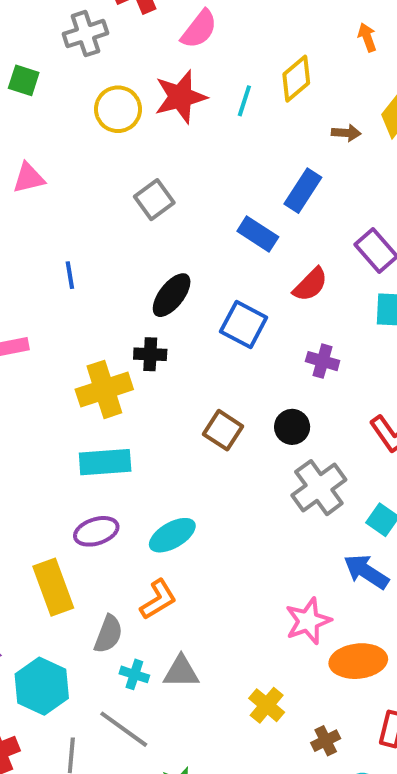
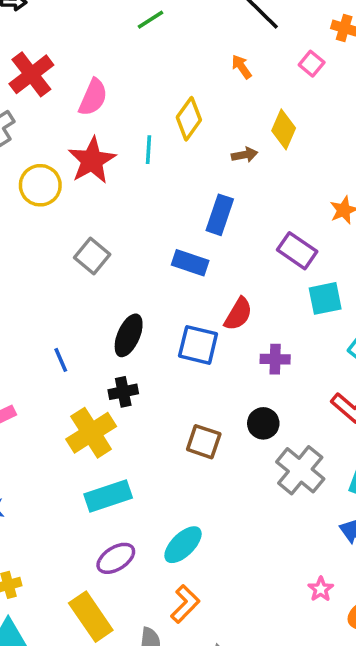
blue line: (70, 275) -> (61, 360), moved
red semicircle: (310, 285) -> (238, 314), moved
pink star: (308, 621) -> (321, 589), size x0.6

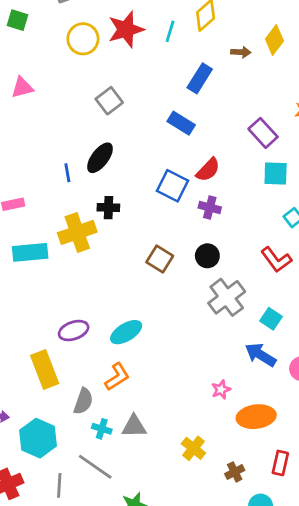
blue rectangle: (220, 215) -> (200, 78), moved
black ellipse: (129, 335) -> (100, 158), moved
purple cross: (275, 359) -> (210, 208), moved
cyan rectangle: (108, 496) -> (30, 252), moved

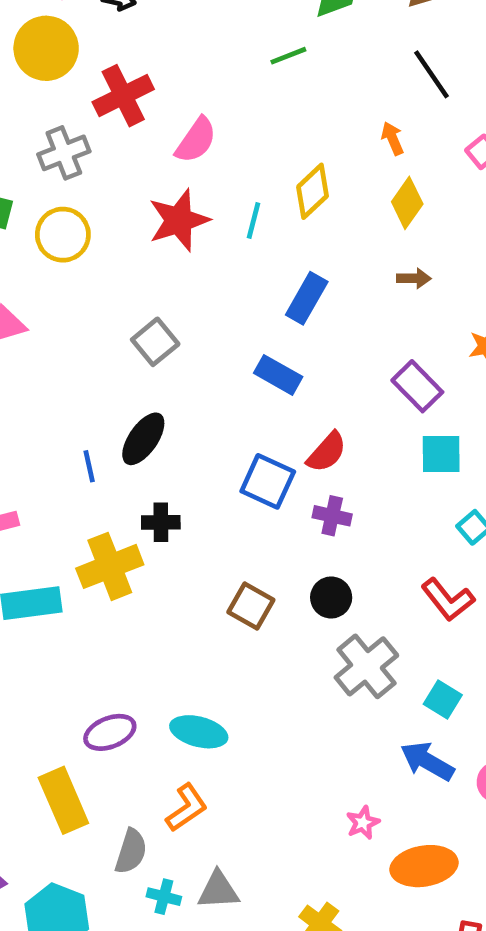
yellow circle: (83, 39) -> (63, 235), moved
yellow diamond: (274, 40) -> (407, 203), moved
brown arrow: (241, 52) -> (414, 278), moved
cyan ellipse: (126, 332) -> (199, 732), turned 48

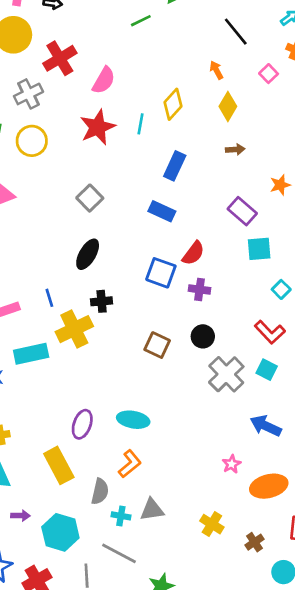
green line: (288, 56) -> (141, 21), moved
blue line: (89, 466) -> (49, 298), moved
cyan square: (443, 700) -> (267, 370), moved
purple ellipse: (110, 732) -> (82, 424), turned -44

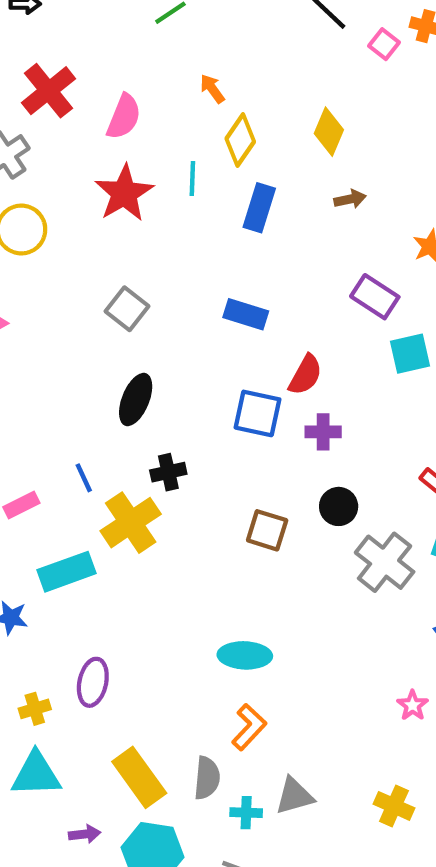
orange arrow: (216, 70) -> (212, 89), moved
pink square: (269, 74) -> (384, 44), moved
blue rectangle: (175, 166) -> (259, 208), moved
purple ellipse: (82, 424) -> (93, 682), moved
yellow rectangle: (59, 465) -> (139, 777), moved

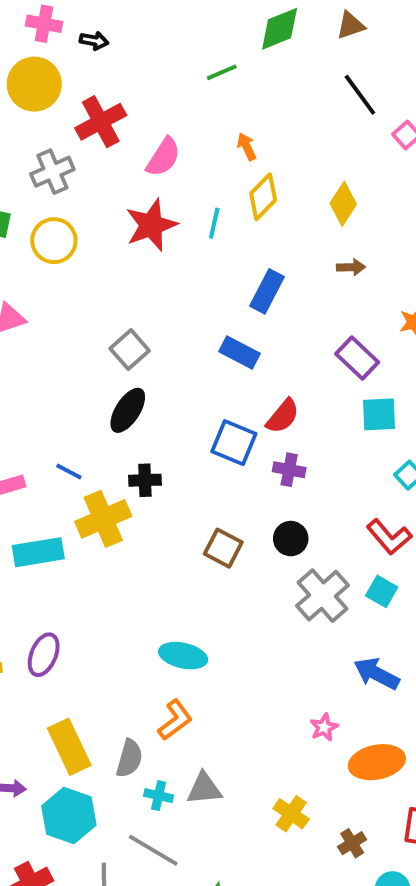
blue rectangle: (259, 208) -> (267, 291), moved
gray square: (127, 309) -> (130, 350), moved
blue line: (84, 478) -> (69, 472), turned -48

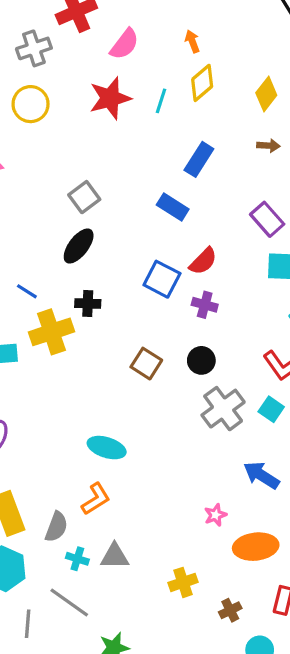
yellow cross: (291, 814) -> (183, 582), turned 32

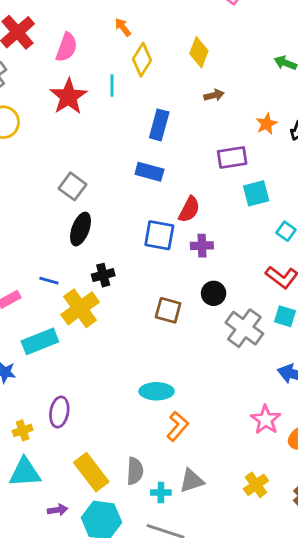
purple rectangle: (267, 219) -> (232, 157), turned -40
orange L-shape: (96, 499) -> (178, 426), moved
pink star: (215, 515) -> (266, 420), size x1.5

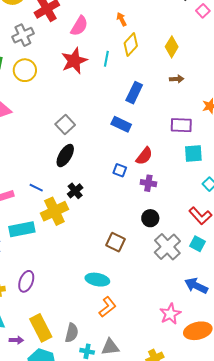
blue square: (159, 235) -> (120, 170), size x0.6
black cross: (103, 275) -> (75, 191), turned -35
brown square: (168, 310) -> (116, 242), moved
purple arrow: (57, 510) -> (16, 340), moved

